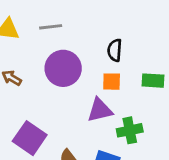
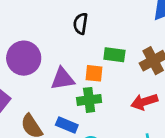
purple circle: (63, 68) -> (24, 58), moved
orange square: (112, 82) -> (94, 73), moved

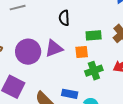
purple triangle: (62, 79) -> (54, 48), moved
green cross: (89, 100) -> (94, 71), moved

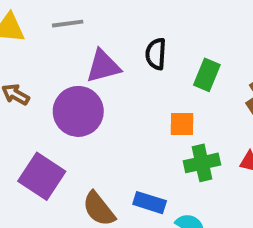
green rectangle: (94, 35) -> (207, 75), moved, turned -70
purple triangle: (54, 48) -> (103, 66), moved

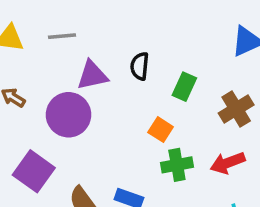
orange square: (182, 124) -> (161, 130), turned 30

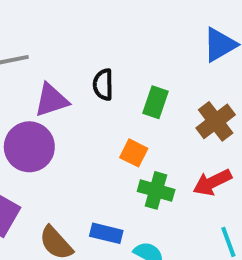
green cross: (177, 165) -> (156, 190), turned 32

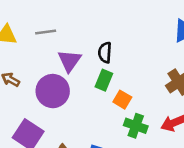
purple triangle: (51, 100) -> (69, 61), turned -40
green rectangle: (155, 102) -> (104, 80), moved

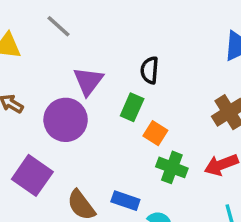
gray line: (46, 32) -> (58, 26), moved, turned 48
black semicircle: (105, 52) -> (150, 70), moved

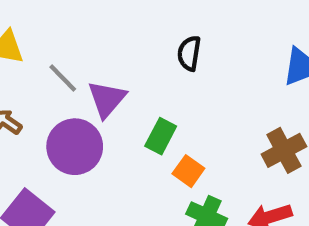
gray line: (58, 26) -> (63, 78), moved
black semicircle: (150, 70) -> (189, 53), moved

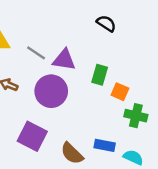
black semicircle: (189, 53) -> (106, 23), turned 126
purple triangle: (107, 99) -> (64, 60), turned -50

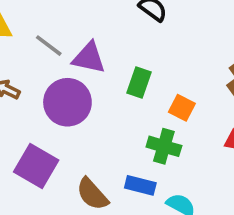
orange square: (120, 92) -> (182, 108), moved
green cross: (136, 116) -> (164, 146), moved

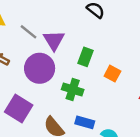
purple triangle: (89, 58) -> (54, 40), turned 45
green cross: (164, 146) -> (73, 90), moved

